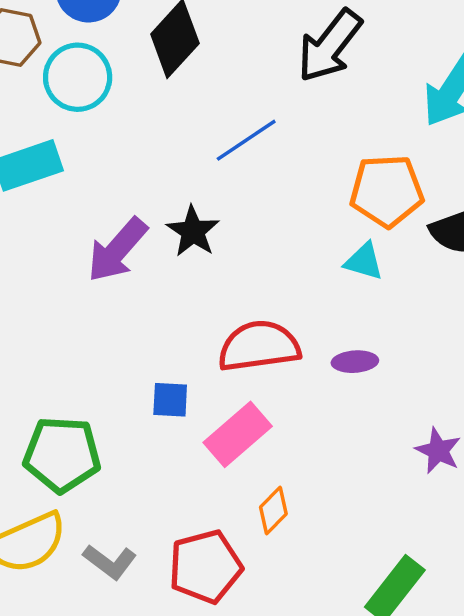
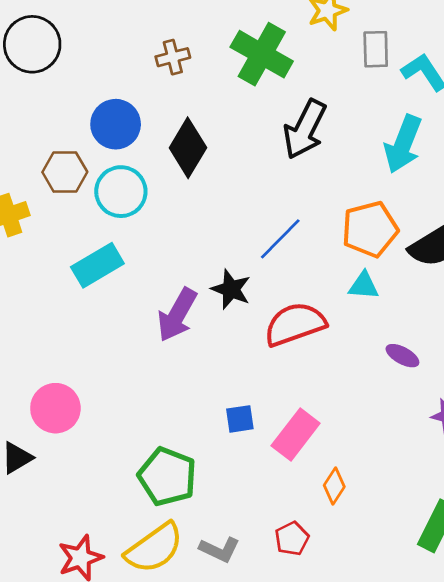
blue line: (246, 140) -> (280, 239), moved
red semicircle: (259, 346) -> (295, 324), moved
purple ellipse: (355, 362) -> (402, 356), moved, turned 44
green pentagon: (62, 454) -> (167, 477), turned 30
red pentagon: (205, 567) -> (292, 539), size x0.6

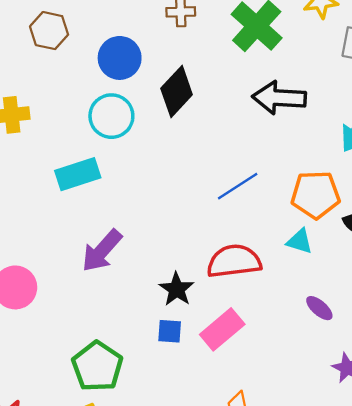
black arrow: (305, 129) -> (279, 98), turned 54
brown hexagon: (65, 172) -> (49, 31), moved
black star: (231, 289) -> (177, 289), moved
purple arrow: (177, 315) -> (102, 251), moved
pink rectangle: (296, 435) -> (222, 329), moved

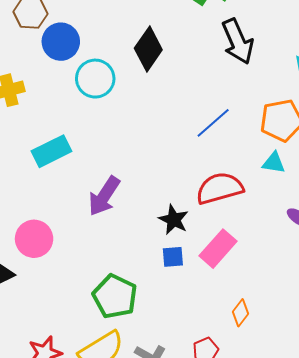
blue circle: (120, 58) -> (61, 42), moved
black arrow: (279, 98) -> (238, 41), turned -108
cyan rectangle: (78, 174) -> (52, 151), moved

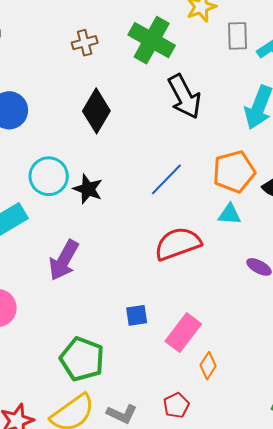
cyan circle: (95, 79) -> (49, 176), moved
black star: (174, 220) -> (88, 189), moved
pink rectangle: (218, 249) -> (183, 333), moved

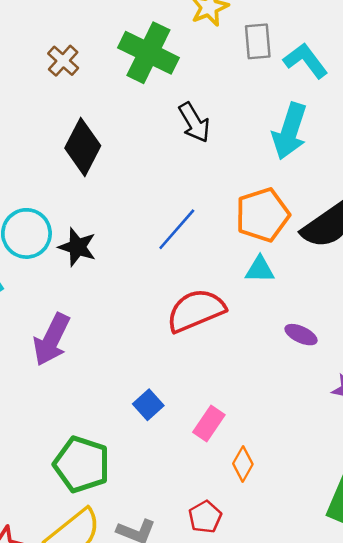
brown cross: (85, 43) -> (63, 61), turned -30
black arrow: (184, 97) -> (194, 122), size x0.7
blue square: (137, 315) -> (148, 405), turned -30
pink rectangle: (183, 333) -> (209, 423), size x0.7

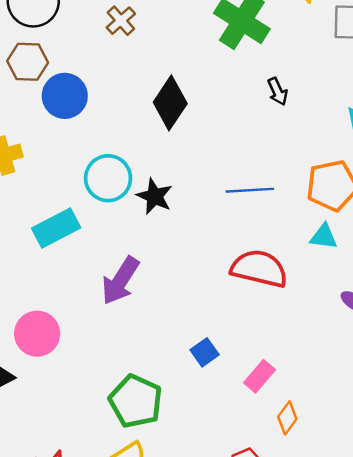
brown cross: (63, 61) -> (121, 21), moved
black arrow: (194, 122) -> (278, 92), size x0.7
blue line: (177, 229) -> (250, 190), turned 39
red semicircle: (196, 311) -> (259, 269), turned 30

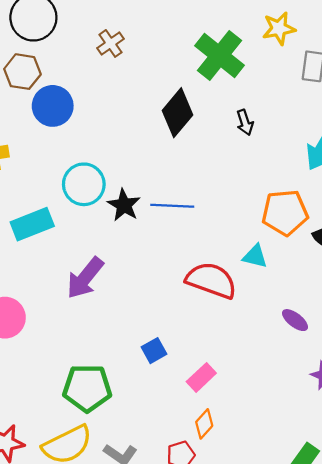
black diamond: (170, 103) -> (178, 113), moved
blue line: (250, 190) -> (172, 206), moved
cyan triangle: (324, 237) -> (255, 256), moved
green pentagon: (136, 401) -> (87, 388), turned -30
orange diamond: (287, 418) -> (204, 424), moved

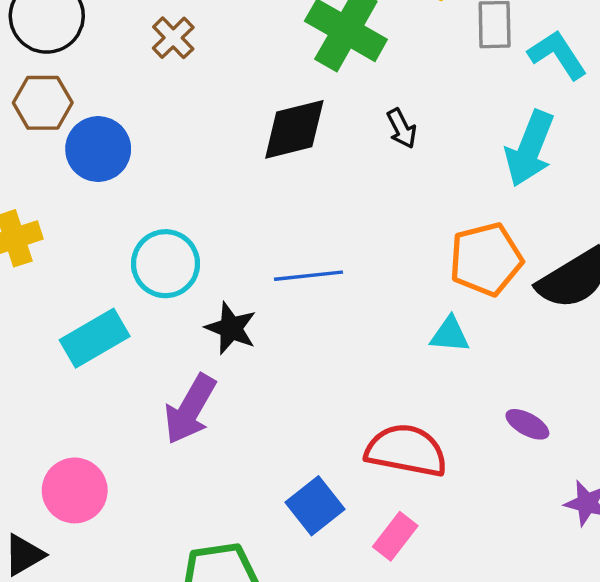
black diamond: (178, 113) -> (294, 129), turned 45
black star: (124, 205) -> (231, 328), moved
red semicircle: (211, 280) -> (406, 451), moved
blue square: (154, 351) -> (315, 506), size x1.4

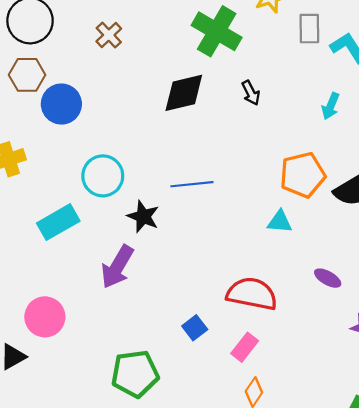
cyan arrow: (530, 149) -> (331, 106), size x0.6
blue square: (315, 506) -> (195, 328), size x0.7

